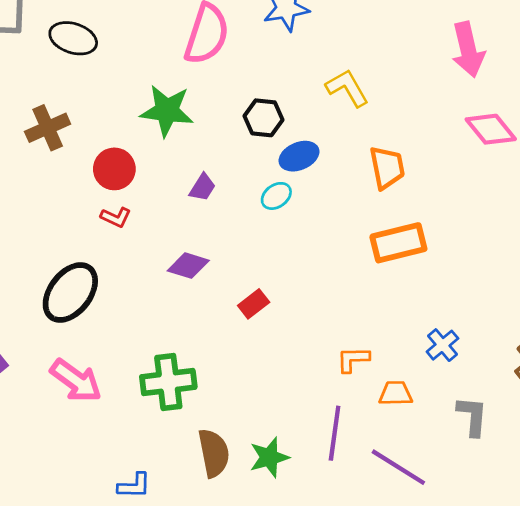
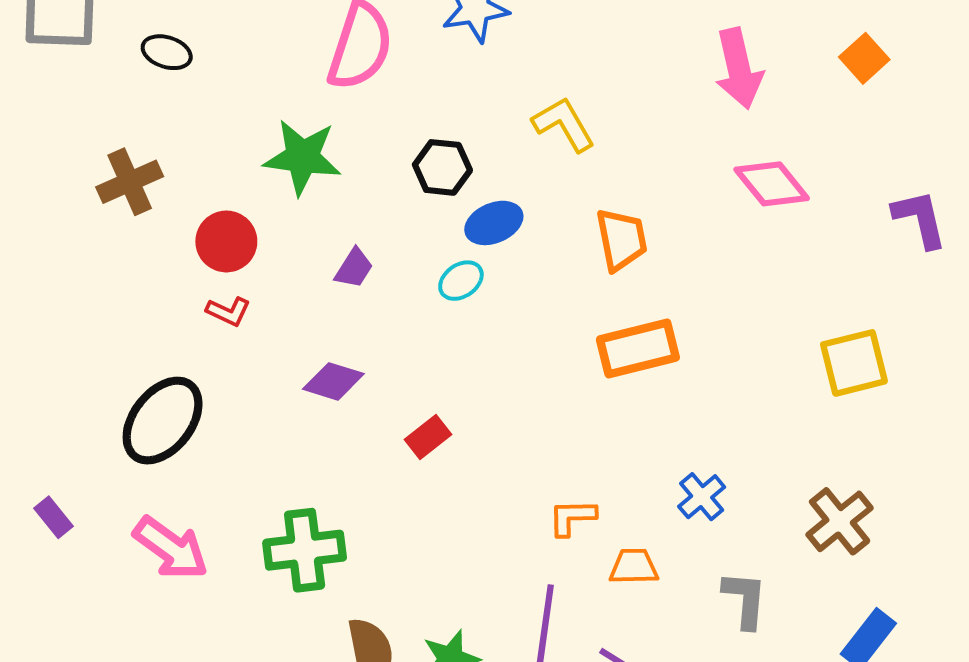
black ellipse: (73, 38) -> (167, 52), size x0.7

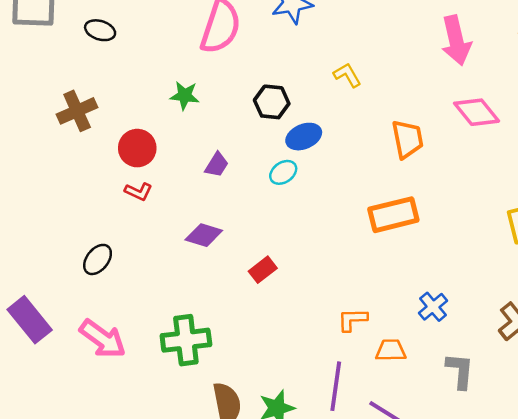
yellow L-shape: (564, 124) -> (347, 75), size x0.7
green star: (302, 157) -> (185, 96), size x0.6
orange trapezoid: (621, 239) -> (407, 139), moved
black ellipse: (163, 421) -> (98, 259), size x0.6
purple rectangle: (53, 517) -> (30, 320), size x1.8

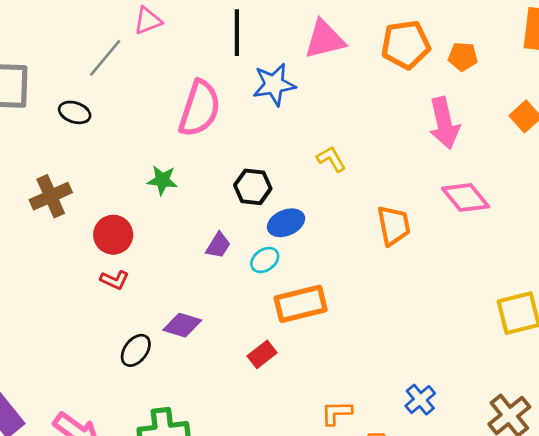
purple trapezoid: (217, 165) -> (218, 245), moved
orange rectangle: (393, 215) -> (301, 304), moved
black ellipse: (98, 259) -> (136, 350), moved
red rectangle: (263, 270) -> (262, 354), moved

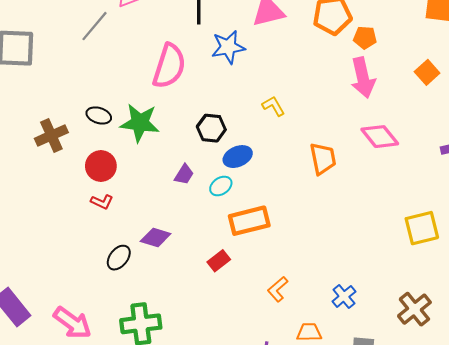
orange pentagon: (463, 57) -> (365, 38), moved
black ellipse: (75, 112) -> (99, 115), moved
green star: (162, 180) -> (140, 123), size x1.6
orange L-shape: (337, 413) -> (278, 289), moved, turned -40

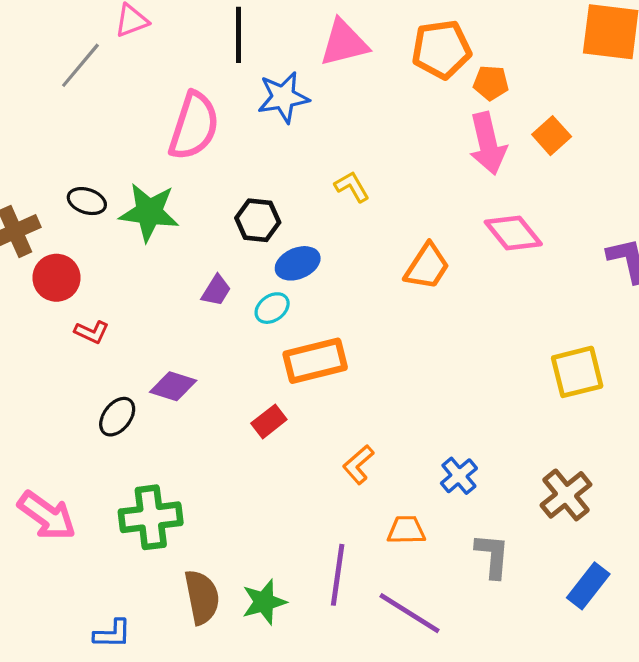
orange square: (427, 72) -> (552, 136), moved
orange trapezoid: (323, 159) -> (427, 267), turned 44
red circle: (101, 166) -> (56, 278), moved

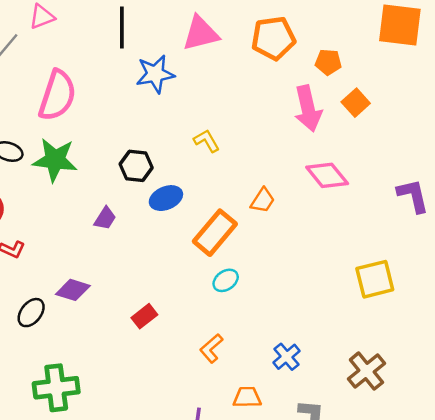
orange pentagon: (491, 83) -> (328, 62), moved
pink semicircle: (194, 126) -> (57, 95), moved
orange trapezoid: (427, 267) -> (263, 200), size x0.7
cyan ellipse: (272, 308) -> (226, 280), moved
orange rectangle: (315, 361) -> (215, 233), moved, turned -36

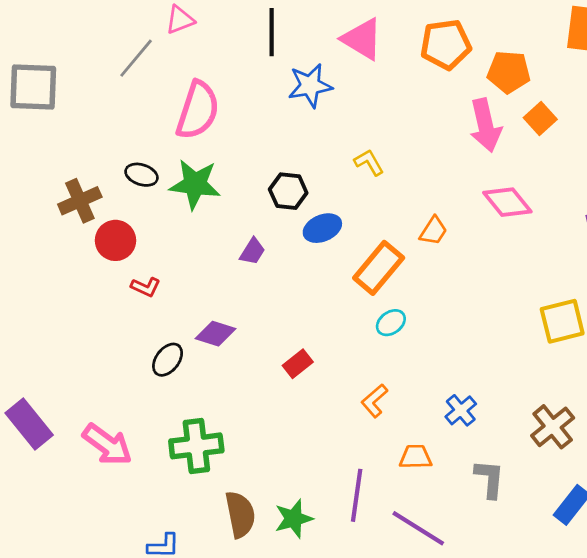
pink triangle: (201, 33) -> (362, 39), turned 45
orange pentagon: (328, 62) -> (509, 72), size x1.4

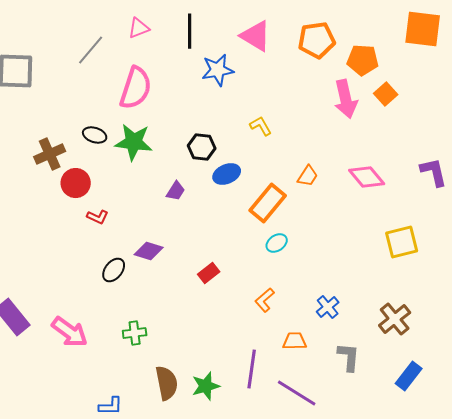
pink triangle: (180, 20) -> (139, 28), moved
pink diamond: (507, 202) -> (367, 177), moved
green cross: (196, 446) -> (135, 333), size x0.6

